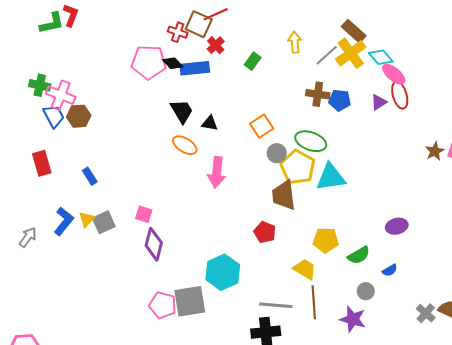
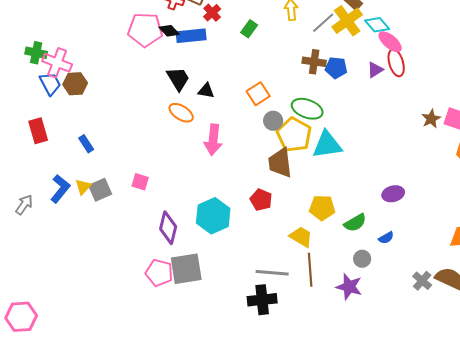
purple diamond: (154, 244) -> (168, 228), moved
cyan hexagon: (223, 272) -> (213, 216), moved

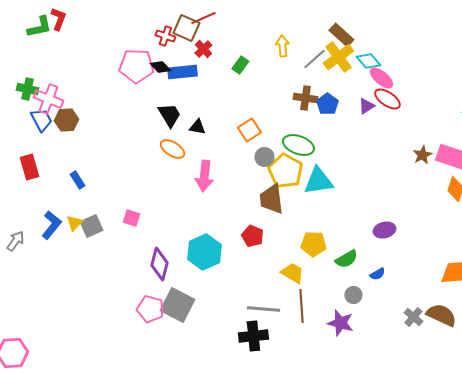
red ellipse: (396, 63) -> (387, 99), turned -40
blue pentagon: (336, 68) -> (327, 104), turned 30
gray square: (186, 269) -> (177, 305), turned 36

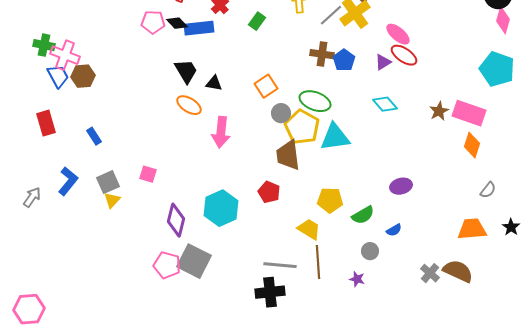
cyan diamond: (368, 61) -> (385, 104), moved
pink pentagon: (136, 66) -> (153, 22), size x0.7
yellow triangle: (74, 223) -> (112, 200), moved
purple star: (340, 323) -> (357, 279), size x0.6

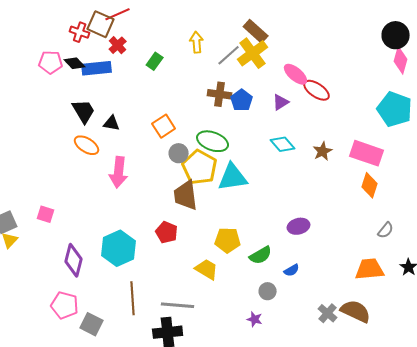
red ellipse: (404, 55) -> (317, 90), moved
brown star: (439, 111) -> (323, 151), moved
gray square: (194, 261) -> (92, 324), moved, size x0.7
brown line: (318, 262) -> (133, 298), moved

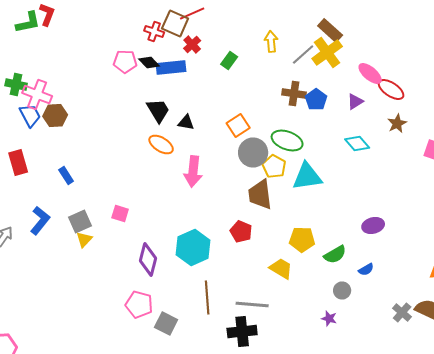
brown star: (323, 151) -> (397, 124), moved
gray circle: (179, 153) -> (253, 152), size x1.5
yellow pentagon: (200, 167) -> (274, 166), size x0.7

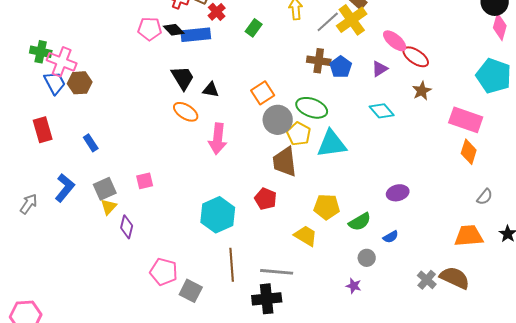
pink square: (120, 214) -> (145, 181), turned -30
purple diamond: (148, 260) -> (127, 227), moved, size x0.7

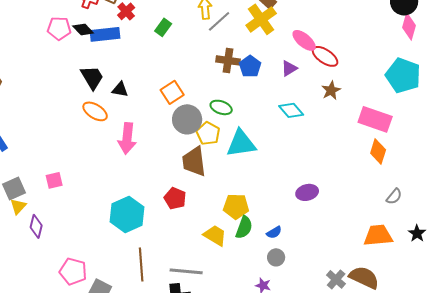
gray line: (328, 22) -> (219, 21), moved
green ellipse: (312, 108) -> (221, 107), size x0.7
green semicircle: (360, 222) -> (244, 227), moved, turned -40
blue semicircle: (391, 237) -> (274, 232), moved

